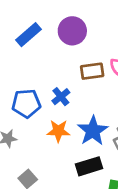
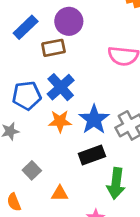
brown rectangle: (92, 71) -> (53, 48), moved
blue cross: (61, 97) -> (61, 87), size x1.5

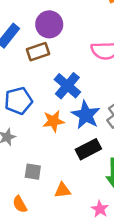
blue cross: (61, 87) -> (67, 86), moved
gray square: (32, 170) -> (33, 172), turned -30

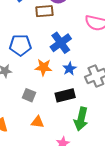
blue star: (86, 115) -> (69, 69), size x0.6
gray square: (33, 172) -> (29, 95), moved

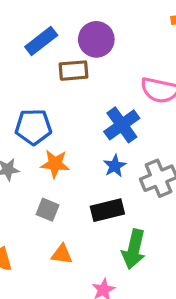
blue cross: (61, 43) -> (122, 125), moved
orange star: (43, 67) -> (55, 164), moved

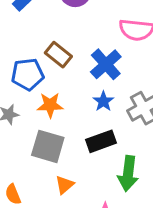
brown rectangle: (73, 71) -> (58, 55), moved, turned 50
gray square: (47, 210) -> (48, 146), size x1.6
orange triangle: (62, 254) -> (65, 185), turned -42

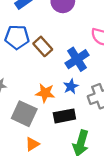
blue pentagon: (28, 74) -> (17, 37), moved
orange star: (50, 105) -> (45, 93), moved

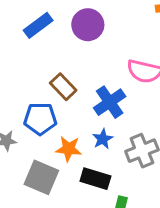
blue pentagon: (17, 37) -> (40, 119), moved
black rectangle: (64, 116) -> (95, 179), turned 30

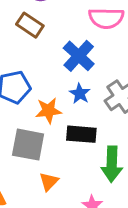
brown rectangle: (63, 87) -> (30, 25), moved

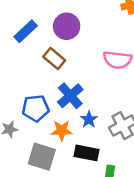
blue cross: (79, 56) -> (70, 96), moved

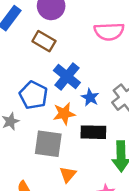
blue pentagon: (36, 108) -> (34, 95), turned -30

